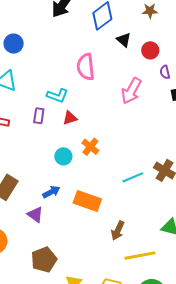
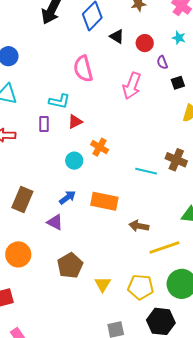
cyan line: (133, 177) -> (146, 171), turned 45
brown arrow: (118, 231) -> (139, 226), turned 84

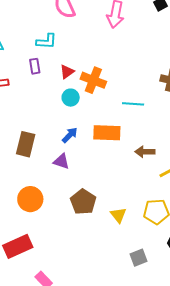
red triangle: (75, 122) -> (67, 72), moved
orange cross: (100, 147) -> (93, 80), size x1.4
cyan line: (146, 171) -> (133, 104), moved

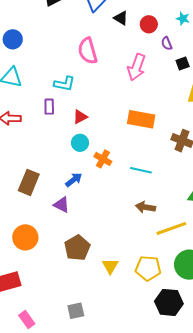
orange cross: (93, 80) -> (103, 159), moved, size x0.7
cyan line: (133, 104) -> (141, 170), moved
orange rectangle: (107, 133) -> (141, 119), moved
gray square: (138, 258) -> (76, 311), moved

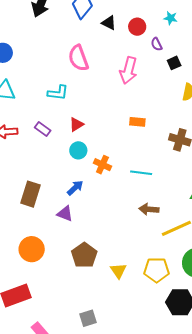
purple rectangle: (49, 107) -> (43, 129), moved, turned -49
orange rectangle: (141, 119) -> (137, 122), size x0.6

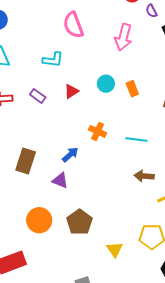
orange rectangle: (137, 122) -> (132, 89), turned 63
cyan circle: (78, 150) -> (106, 84), moved
orange circle: (32, 249) -> (39, 220), moved
yellow triangle: (118, 271) -> (115, 249), moved

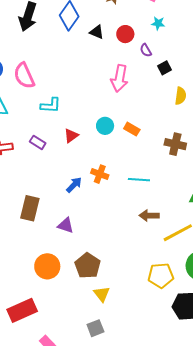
pink semicircle: (73, 25) -> (24, 76), moved
orange rectangle: (132, 89) -> (132, 129), turned -35
blue arrow: (70, 155) -> (74, 185), moved
yellow triangle: (115, 249) -> (102, 294), moved

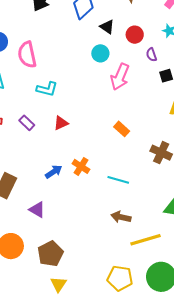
cyan circle: (105, 126) -> (100, 53), moved

